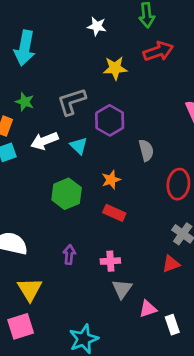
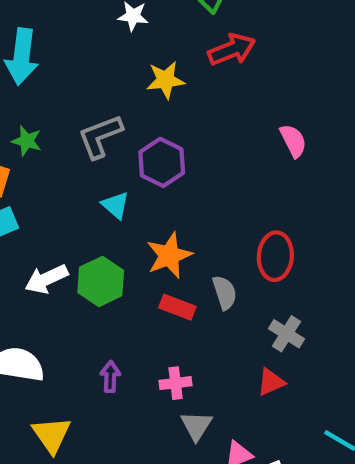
white arrow: (44, 141) -> (46, 279), moved
gray semicircle: (146, 150) -> (225, 293), moved
orange star: (111, 180) -> (169, 255), size x1.5

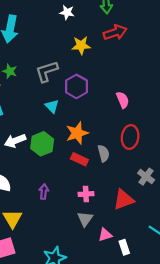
pink semicircle: (293, 141) -> (123, 100), moved
gray cross: (287, 334) -> (146, 177), moved
red triangle: (271, 382) -> (124, 200), size x1.5
pink cross: (176, 383) -> (86, 194), moved

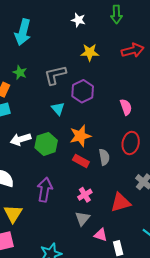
red arrow: (115, 32) -> (133, 50), moved
purple arrow: (44, 192) -> (45, 190), size x1.6
pink cross: (86, 194) -> (85, 195), turned -32
pink triangle: (105, 235) -> (101, 235), turned 32

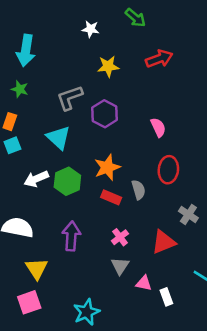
green arrow: (116, 14) -> (135, 18), turned -42
green star: (20, 73) -> (20, 89), moved
cyan triangle: (58, 109) -> (59, 138), moved, size x1.5

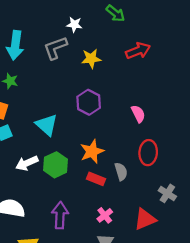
gray L-shape: (70, 98) -> (55, 48), moved

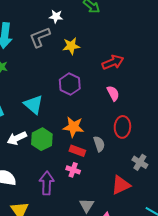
red arrow: (138, 51) -> (113, 62), moved
orange star: (92, 151) -> (73, 127), turned 30
pink cross: (105, 215) -> (73, 170), moved, turned -32

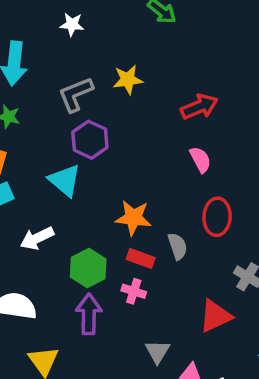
white star: (56, 17) -> (72, 24), moved
gray L-shape: (40, 37) -> (76, 94), moved
purple hexagon: (70, 84) -> (90, 140), moved
green hexagon: (42, 139) -> (88, 268), moved

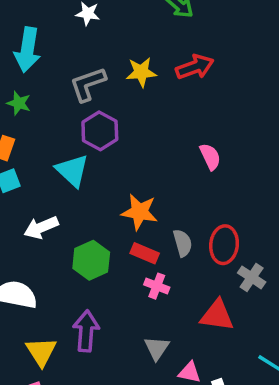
red arrow: (199, 107) -> (195, 67), moved
red ellipse: (217, 217) -> (224, 245), moved
pink cross: (134, 291) -> (157, 286), moved
purple arrow: (89, 314) -> (86, 331), moved
red triangle: (215, 316) -> (217, 315), turned 30

